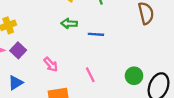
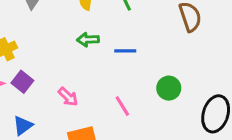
green circle: (134, 76) -> (169, 88), moved

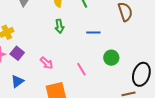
green arrow: (88, 40) -> (59, 26), turned -96
blue line: (125, 51) -> (93, 32), moved

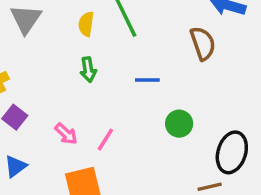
pink line: (81, 69) -> (105, 140), moved, turned 64

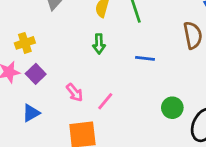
green circle: (179, 124) -> (172, 108), moved

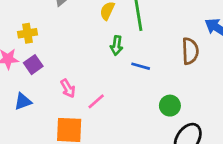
green arrow: (99, 44) -> (117, 46), moved
green circle: (172, 108) -> (170, 106), moved

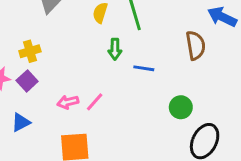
yellow cross: (28, 33) -> (30, 51), moved
pink arrow: (68, 88) -> (68, 102), turned 114
pink line: (96, 101) -> (95, 102), moved

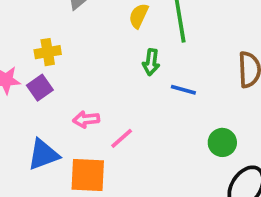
pink line: (95, 102) -> (122, 138), moved
blue triangle: (21, 122) -> (43, 155), moved, size x1.4

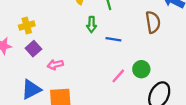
purple square: (40, 88) -> (33, 49), moved
pink line: (122, 138) -> (118, 76), moved

